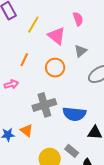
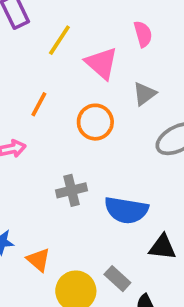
gray cross: (44, 105) -> (71, 190), size x0.7
orange triangle: (26, 130) -> (38, 260), moved

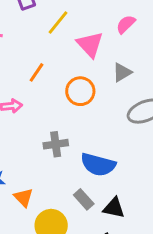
pink semicircle: (143, 34) -> (126, 24), turned -125
black triangle: (162, 247) -> (114, 208), moved
gray rectangle: (117, 279) -> (84, 199), moved

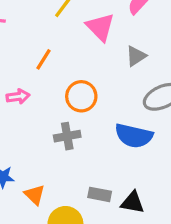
orange circle: (80, 91) -> (81, 96), moved
blue semicircle: (98, 165) -> (134, 136), moved
gray rectangle: (84, 199) -> (100, 194), turned -35

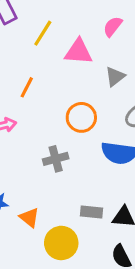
pink triangle: (100, 27) -> (78, 52), turned -36
orange circle: (81, 96) -> (81, 117), moved

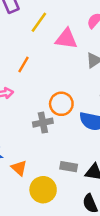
orange circle: (81, 117) -> (61, 104), moved

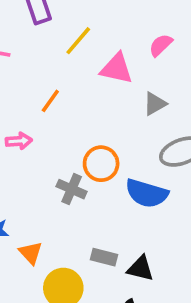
gray cross: (43, 123) -> (72, 189), turned 30

